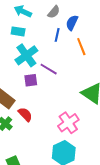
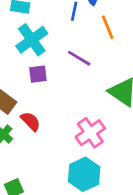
purple line: (49, 69) -> (79, 58), moved

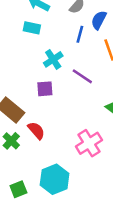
cyan cross: (32, 40) -> (53, 59), moved, size x0.7
cyan hexagon: (84, 174) -> (55, 179), moved

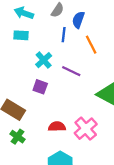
purple square: (45, 89) -> (40, 87), turned 32
red semicircle: (36, 131) -> (57, 127), moved, turned -42

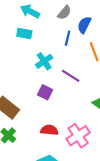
purple square: (40, 87) -> (45, 92), moved

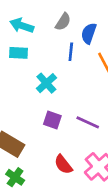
purple line: (71, 76) -> (88, 122), moved
red semicircle: (49, 130) -> (63, 164), turned -126

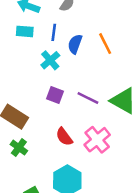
blue semicircle: (89, 33) -> (75, 44), moved
blue line: (71, 52) -> (54, 32), moved

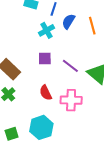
purple square: (55, 95) -> (45, 58), turned -32
pink cross: (97, 140) -> (71, 100), turned 30

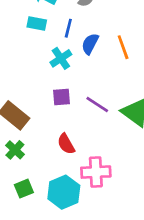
pink cross: (71, 100) -> (96, 172), moved
green square: (12, 134) -> (24, 189), moved

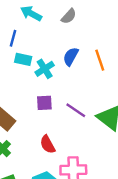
cyan rectangle: (37, 23) -> (23, 59), moved
blue line: (68, 28) -> (13, 38), moved

